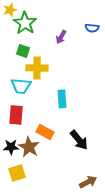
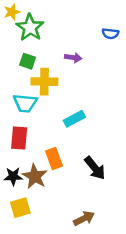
purple arrow: (61, 37) -> (73, 58), moved, turned -112
cyan rectangle: (62, 99) -> (74, 119), turned 66
orange rectangle: (45, 132) -> (54, 158), turned 42
brown arrow: (88, 182) -> (84, 218), moved

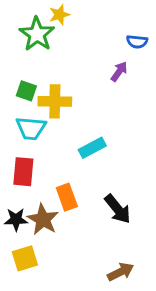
yellow star: (12, 12) -> (59, 15), moved
purple arrow: (73, 58) -> (119, 71), moved, turned -63
green square: (28, 61) -> (26, 91), moved
brown arrow: (84, 218) -> (121, 272), moved

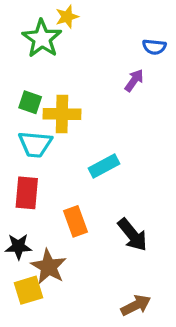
brown star: (43, 219) -> (49, 267), moved

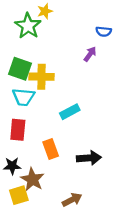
green square: (30, 102) -> (20, 69), size x1.5
black arrow: (132, 235) -> (89, 158), turned -55
brown arrow: (136, 305) -> (72, 200), moved

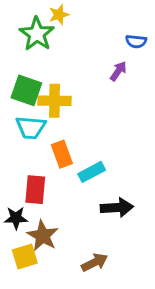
cyan rectangle: (70, 112) -> (92, 172), moved
red rectangle: (18, 130) -> (35, 190), moved
orange rectangle: (51, 149) -> (62, 154), moved

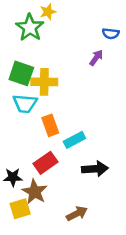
red rectangle: (35, 190) -> (45, 163), moved, turned 50

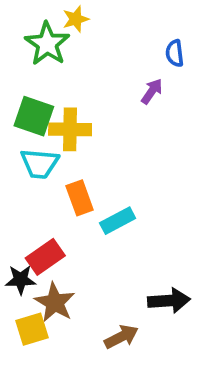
blue semicircle: (111, 34) -> (175, 53), turned 77
red rectangle: (45, 163) -> (45, 257), moved
black arrow: (95, 169) -> (169, 301), moved

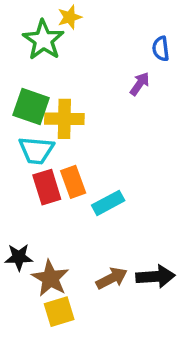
red rectangle: (45, 257) -> (47, 187), moved, turned -72
yellow square: (32, 329) -> (59, 312), moved
brown arrow: (121, 337) -> (112, 278), moved

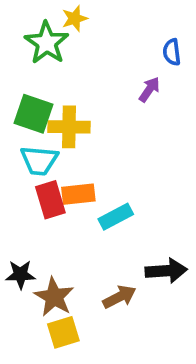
orange rectangle: (73, 182) -> (78, 194), turned -76
black arrow: (155, 276) -> (166, 271), moved

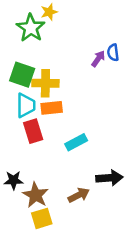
blue semicircle: (172, 52) -> (113, 52), moved
cyan trapezoid: (39, 160) -> (26, 105), turned -95
orange rectangle: (78, 194) -> (52, 108), moved

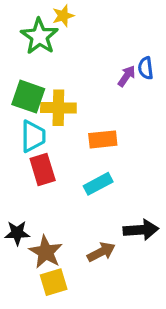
orange rectangle: (52, 108) -> (103, 139), moved

